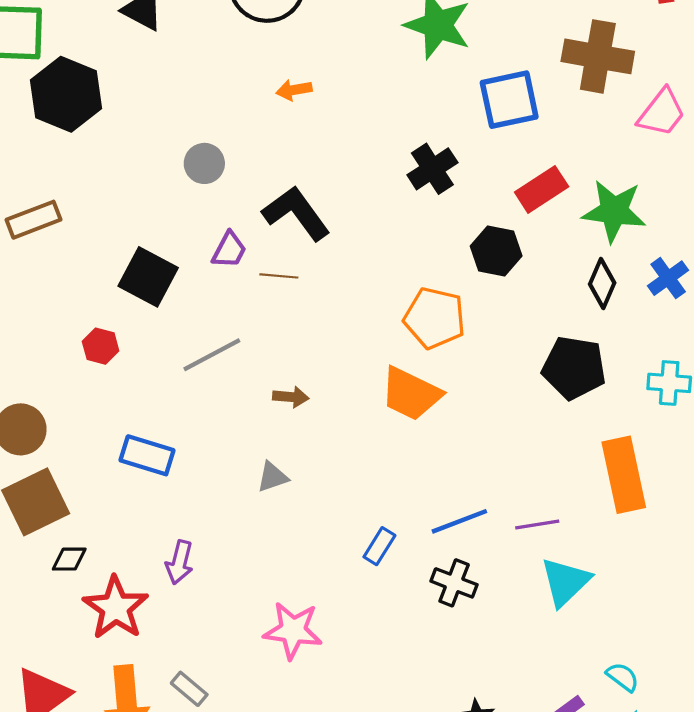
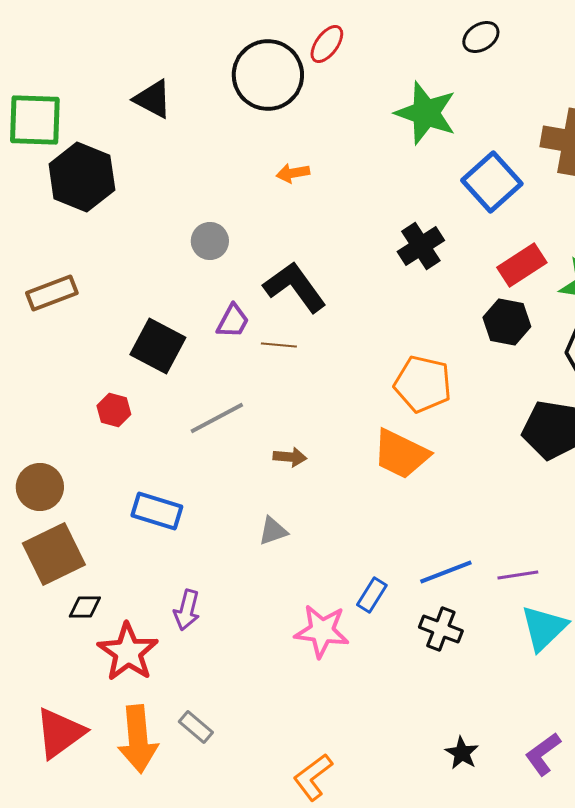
blue square: (509, 100) -> (492, 182), turned -30
black hexagon: (496, 251) -> (507, 322), moved
pink star: (293, 630) -> (322, 631), moved

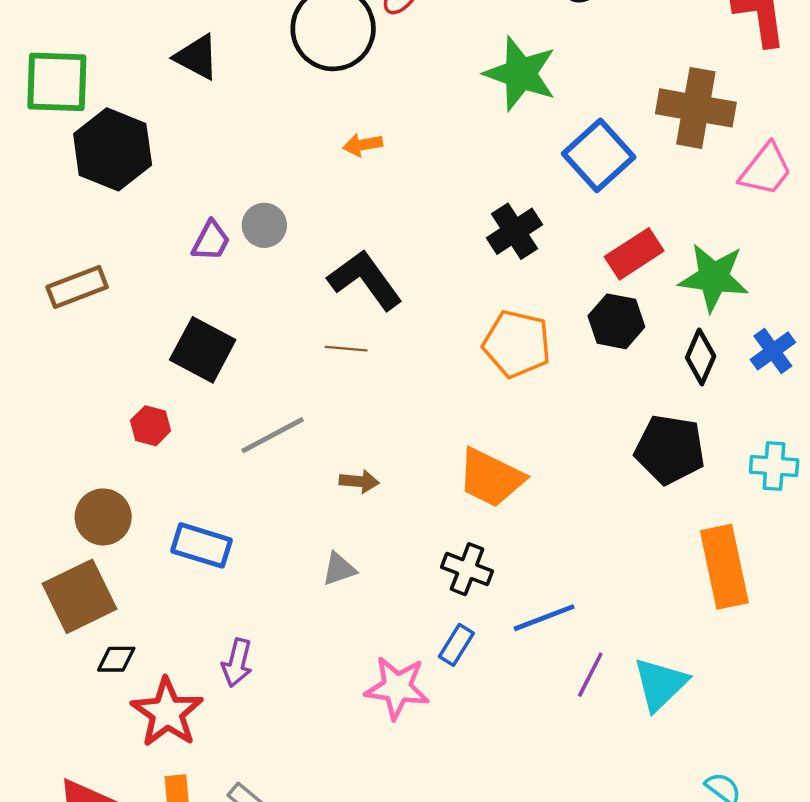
purple trapezoid: (233, 321) -> (211, 241), moved
orange pentagon: (423, 384) -> (517, 344), moved
brown circle: (40, 487) -> (103, 517), moved
purple line: (518, 575) -> (590, 675), moved, turned -54
black cross: (441, 629) -> (467, 569), moved

